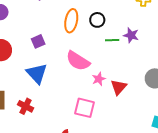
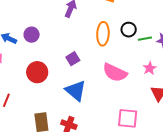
green line: (112, 40) -> (145, 39), moved
pink star: (99, 79) -> (150, 68), moved

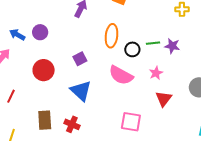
black circle: (129, 30) -> (132, 49), moved

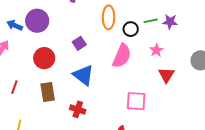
purple circle: (40, 32) -> (37, 21), size x1.5
pink semicircle: (121, 75) -> (122, 56), turned -90
brown rectangle: (45, 120) -> (48, 92), moved

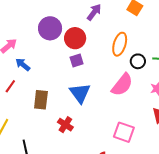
blue arrow: (15, 25) -> (23, 65), moved
purple square: (79, 43) -> (77, 60), moved
red circle: (44, 58) -> (75, 38), moved

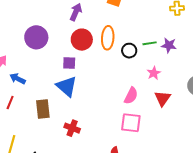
red circle: (75, 38) -> (82, 40), moved
purple square: (77, 60) -> (69, 63), turned 32
pink semicircle: (122, 85) -> (131, 96), moved, size x0.7
blue triangle: (80, 93) -> (67, 86), moved

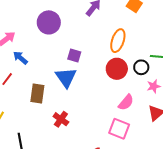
red circle: (82, 40) -> (117, 69), moved
black circle: (129, 51) -> (141, 67), moved

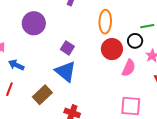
purple square: (74, 55) -> (67, 48), turned 32
brown rectangle: (37, 94) -> (42, 95), turned 54
pink semicircle: (126, 102) -> (129, 68), moved

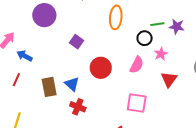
red circle: (112, 49) -> (101, 68), moved
blue triangle: (66, 71) -> (72, 84), moved, size x0.7
brown rectangle: (42, 95) -> (49, 87), turned -60

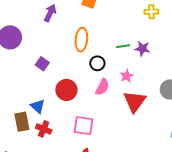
black circle: (145, 38) -> (97, 63), moved
red triangle: (169, 79) -> (135, 101), size x1.4
brown rectangle: (49, 87) -> (22, 122), moved
pink square: (137, 103) -> (83, 126), moved

